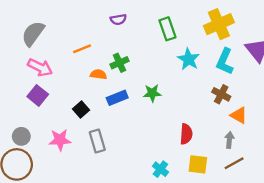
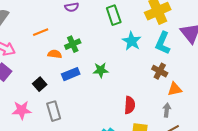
orange triangle: (239, 115) -> (175, 89), turned -42

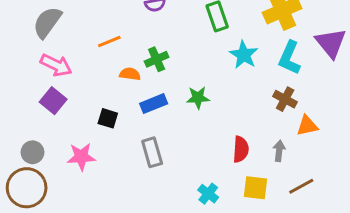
black square: (40, 84) -> (108, 118), turned -32
gray arrow: (167, 110) -> (279, 151), moved
gray rectangle: (54, 111) -> (152, 152), moved

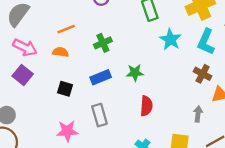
orange semicircle: (130, 74) -> (60, 52), moved
red semicircle: (241, 149) -> (146, 106), moved
pink star: (81, 157) -> (67, 131), moved

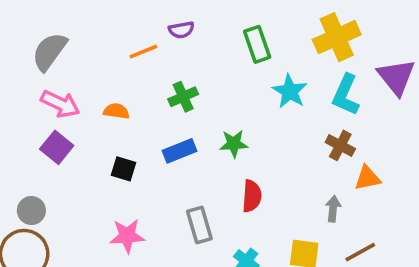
orange line: (66, 29) -> (143, 52), moved
gray rectangle: (99, 115) -> (199, 225), moved

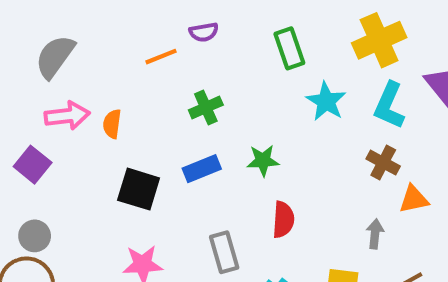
pink arrow: (60, 104) -> (67, 116), turned -33
orange semicircle: (116, 111) -> (112, 124), moved, turned -90
purple square: (57, 147) -> (33, 165), moved
black square: (124, 169) -> (139, 189), size x1.5

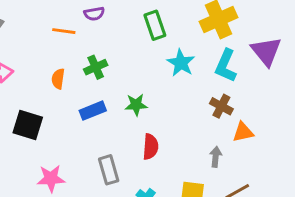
orange line: (161, 57) -> (64, 31), turned 30
orange semicircle: (112, 124) -> (58, 79), moved
black square: (139, 189) -> (28, 125), moved

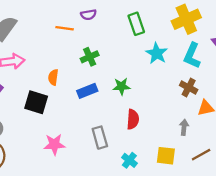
orange semicircle: (58, 79) -> (53, 77), moved

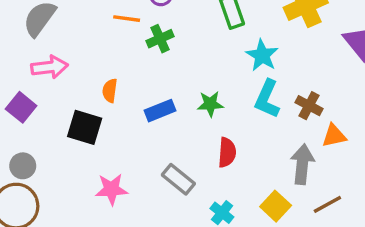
cyan L-shape: (192, 56) -> (267, 99), moved
green cross: (90, 57) -> (160, 39), moved
gray arrow: (184, 127) -> (302, 164), size x1.6
gray rectangle: (100, 138) -> (178, 179), turned -35
yellow square: (166, 156) -> (276, 206), turned 36

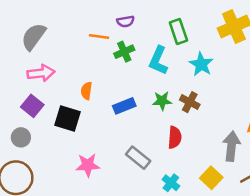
cyan L-shape: (267, 99) -> (158, 61), moved
brown cross: (309, 106) -> (190, 102), moved
purple square: (21, 107) -> (32, 106), moved
gray circle: (23, 166) -> (21, 137), moved

